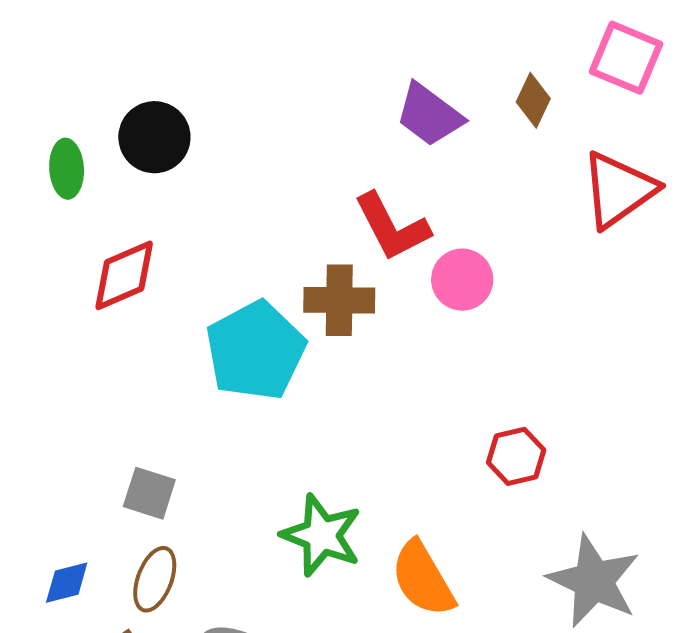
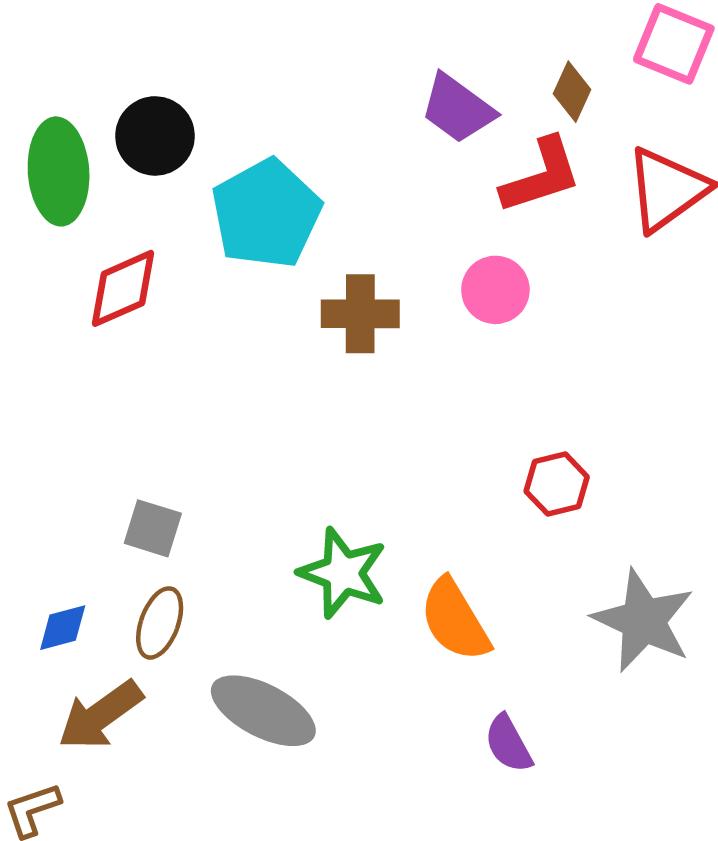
green ellipse: (67, 169) -> (59, 171), size x1.6
red L-shape: (392, 227) -> (541, 176), moved, turned -80
cyan pentagon: (256, 351) -> (266, 214), moved

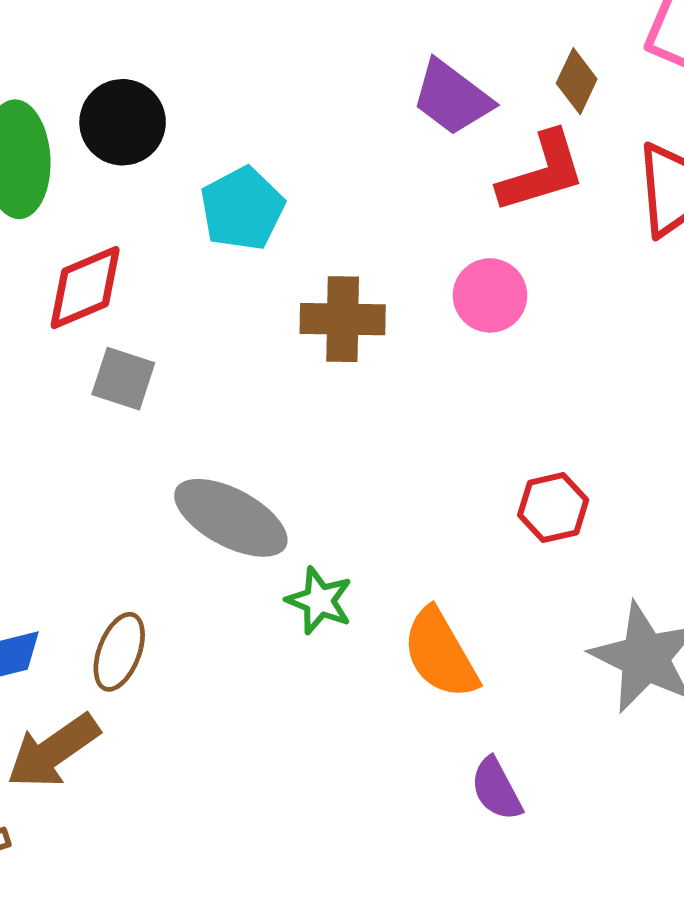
cyan pentagon: (266, 214) -> (242, 209), size x0.7
gray square: (153, 528) -> (123, 379), moved
green star: (343, 573) -> (319, 601), size x0.7
gray ellipse: (263, 711) -> (231, 518), moved

